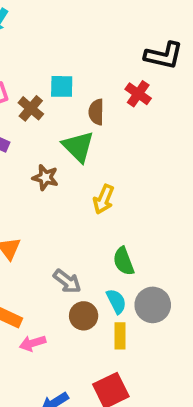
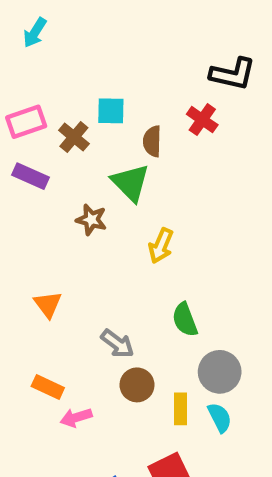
cyan semicircle: (116, 301) -> (220, 418), moved

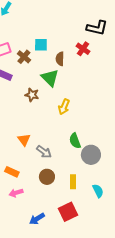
orange triangle: (48, 304) -> (24, 140), moved
gray circle: (220, 372) -> (91, 155), moved
brown circle: (137, 385) -> (47, 177), moved
pink arrow: (76, 418) -> (16, 193), moved
cyan semicircle: (220, 418) -> (98, 191), moved

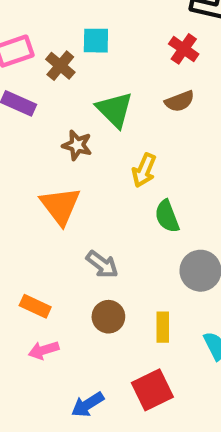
brown semicircle: (60, 59) -> (180, 101), moved, turned -112
orange triangle: (24, 140) -> (60, 206), moved, size x1.5
green semicircle: (75, 141) -> (167, 216), moved

